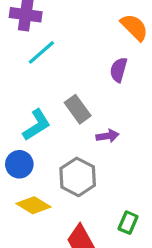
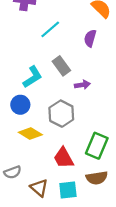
cyan line: (41, 52) -> (50, 29), moved
green rectangle: (128, 223) -> (97, 146), size x1.6

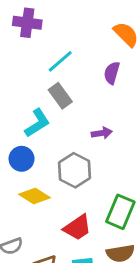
gray rectangle: (61, 66) -> (60, 96), moved
red trapezoid: (64, 158) -> (77, 228), turned -95

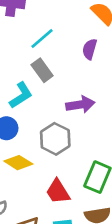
purple arrow: (102, 133) -> (80, 105), size x1.5
red trapezoid: (77, 228) -> (58, 192), turned 92

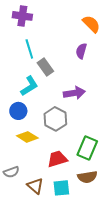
cyan line: (42, 39) -> (29, 49), moved, turned -66
red trapezoid: (58, 192) -> (57, 159), turned 105

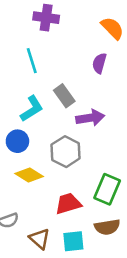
purple cross: (22, 16) -> (46, 18), moved
gray rectangle: (45, 67) -> (64, 96), moved

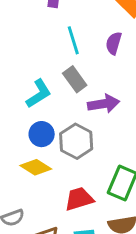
cyan line: (32, 61) -> (73, 40), moved
blue circle: (17, 141) -> (42, 134), moved

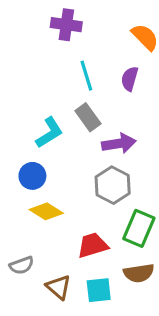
blue circle: (42, 134) -> (32, 176), moved
gray hexagon: (76, 141) -> (113, 185), moved

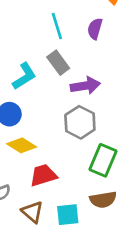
red trapezoid: (93, 245) -> (43, 175), moved

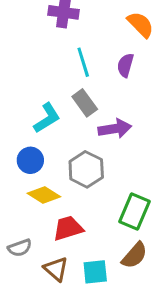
gray hexagon: (80, 122) -> (86, 169), moved
brown semicircle: (103, 200) -> (134, 255), turned -40

